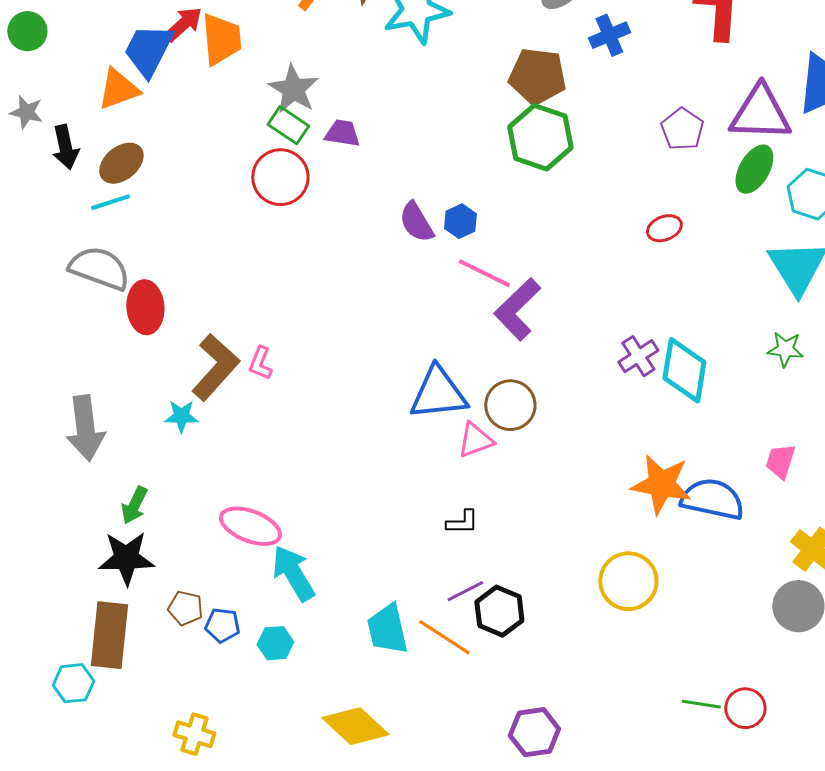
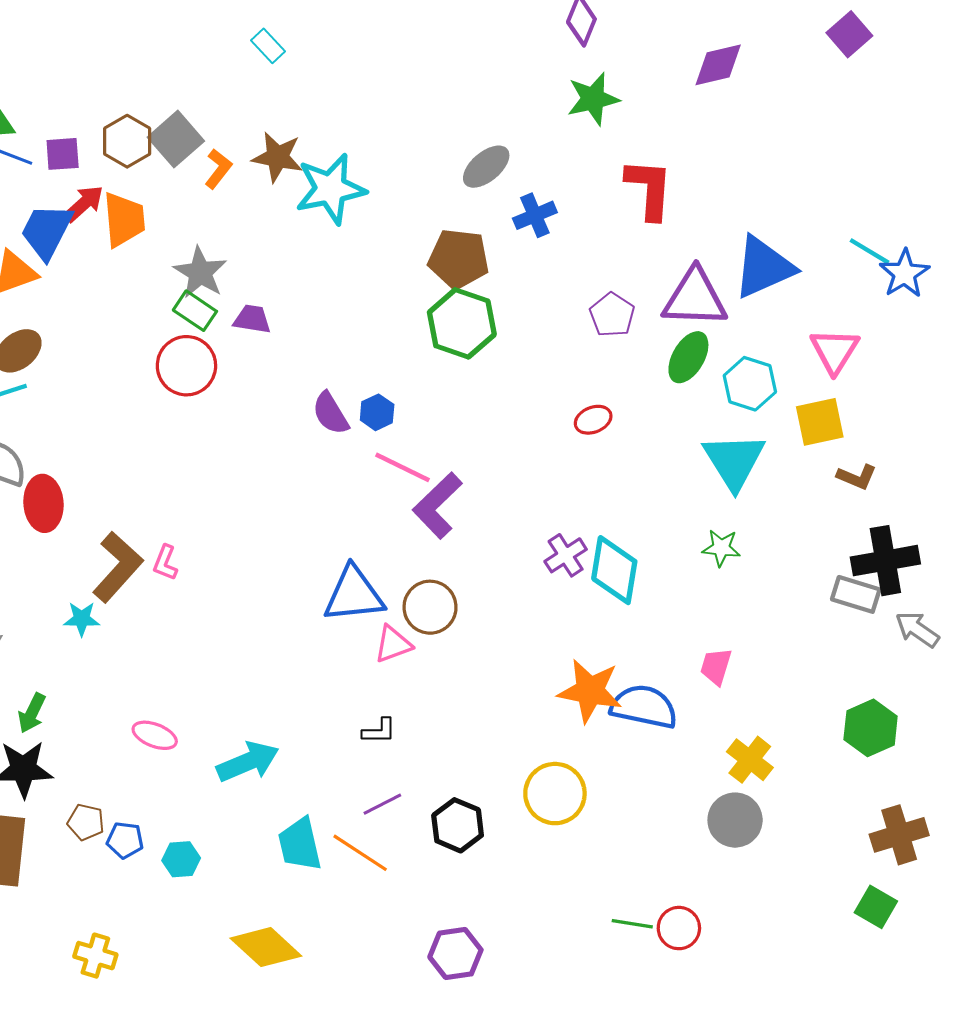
pink ellipse: (250, 526) -> (155, 735), size x0.7
cyan arrow: (293, 573) -> (248, 762), moved, turned 98
black hexagon: (499, 611) -> (458, 825), moved

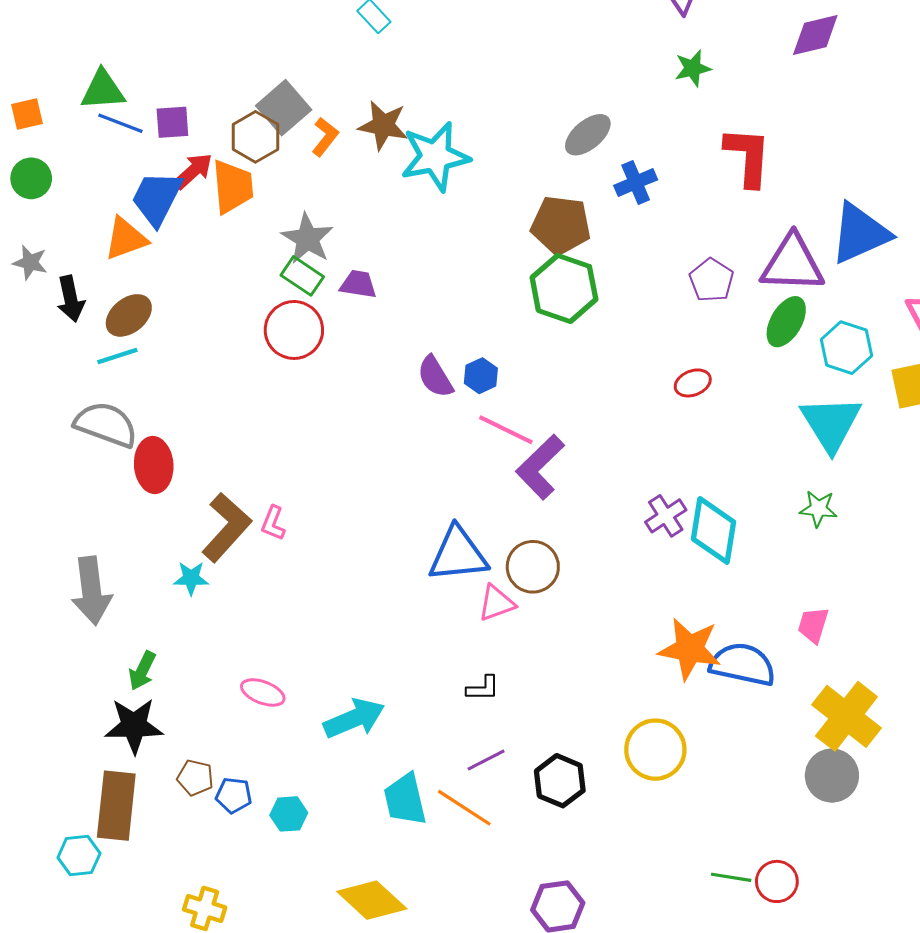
green star: (593, 99) -> (693, 68), size x0.7
brown hexagon: (127, 141) -> (255, 137), moved
yellow cross: (750, 760) -> (846, 716), size x1.5

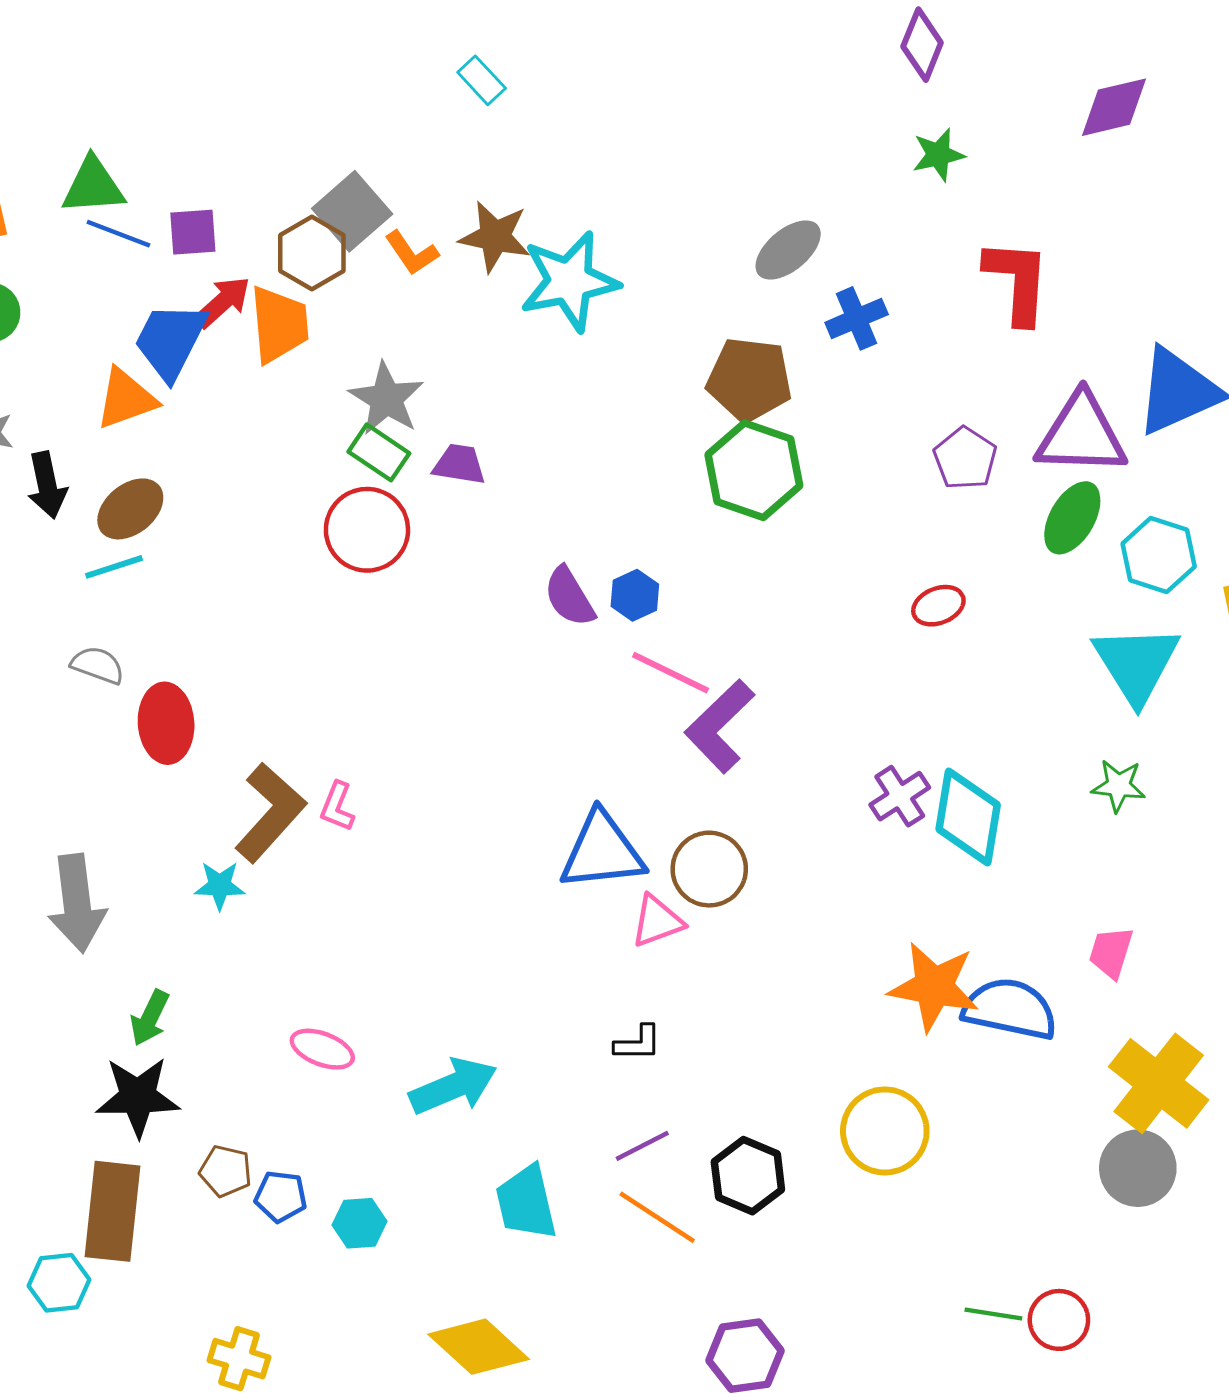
orange L-shape: (325, 137) -> (412, 253), turned 108
gray semicircle: (106, 424) -> (98, 665), size x0.6
orange line: (464, 808) -> (657, 1217), moved

